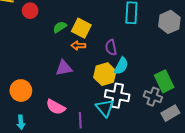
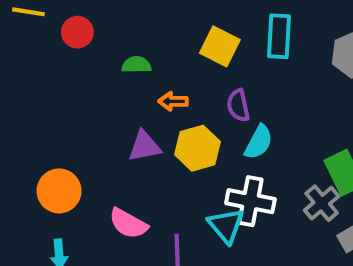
green semicircle: (60, 27) -> (136, 65), turned 32
yellow square: (81, 28) -> (220, 46), moved
yellow hexagon: (105, 74) -> (197, 148), moved
gray cross: (153, 97) -> (322, 203), turned 30

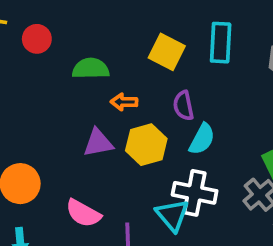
green semicircle: (136, 65) -> (91, 69), size x1.4

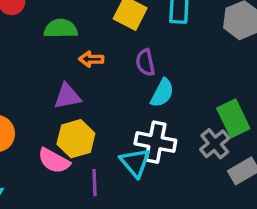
yellow hexagon: (146, 145) -> (76, 139), moved

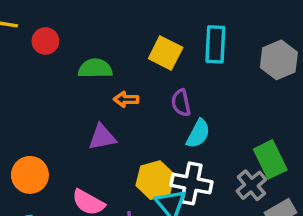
yellow hexagon: (76, 139) -> (155, 180), moved

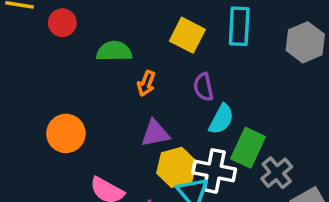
orange arrow: (126, 99) -> (146, 83), turned -70
purple triangle: (102, 137) -> (155, 133), moved
green rectangle: (270, 159) -> (248, 148), moved, turned 51
orange circle: (30, 175) -> (66, 133), moved

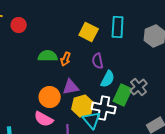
green semicircle: (114, 51) -> (48, 56), moved
orange circle: (66, 133) -> (50, 97), moved
gray cross: (277, 173) -> (139, 87), moved

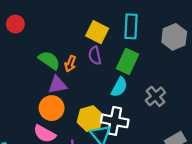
green semicircle: (48, 56) -> (49, 60), turned 36
purple semicircle: (98, 61) -> (95, 56), moved
purple triangle: (71, 87) -> (57, 85), moved
green rectangle: (123, 95) -> (127, 61), moved

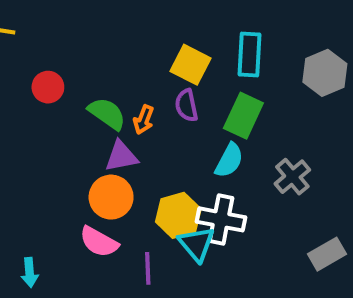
red circle: (15, 24) -> (48, 87), moved

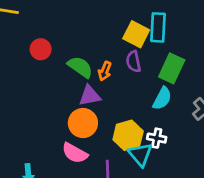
cyan rectangle: (250, 55) -> (158, 27), moved
white cross: (221, 219) -> (157, 138), size x0.6

